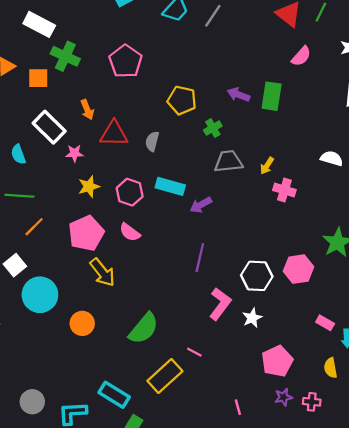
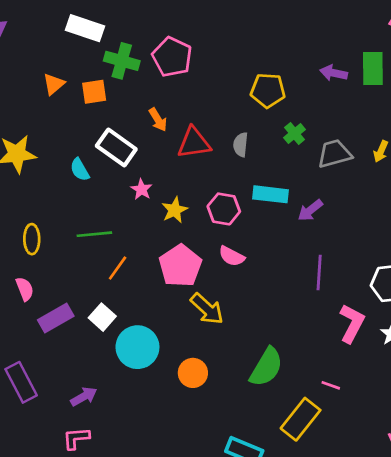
pink pentagon: (126, 61) -> (172, 57), moved
green cross: (213, 128) -> (295, 134), moved
pink star: (74, 153) -> (141, 189), moved, turned -30
cyan semicircle: (18, 154) -> (80, 170), moved

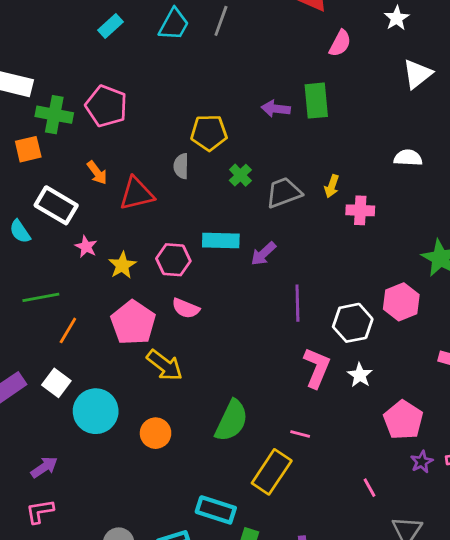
gray semicircle: (241, 145) -> (181, 166), moved
purple line: (319, 273) -> (297, 303), moved

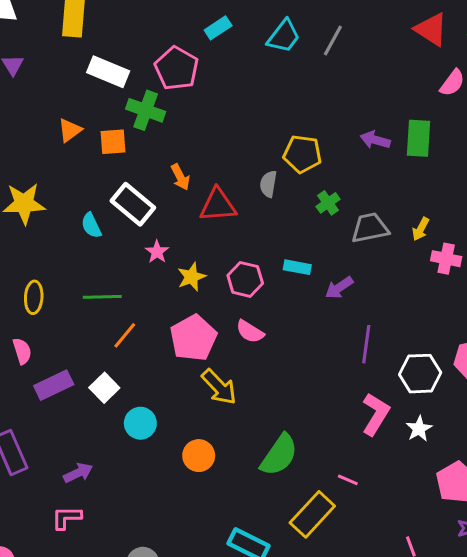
pink pentagon: (106, 106) -> (177, 68), moved
cyan rectangle: (221, 240) -> (297, 267), size x0.7
cyan circle: (96, 411) -> (140, 423), size x0.7

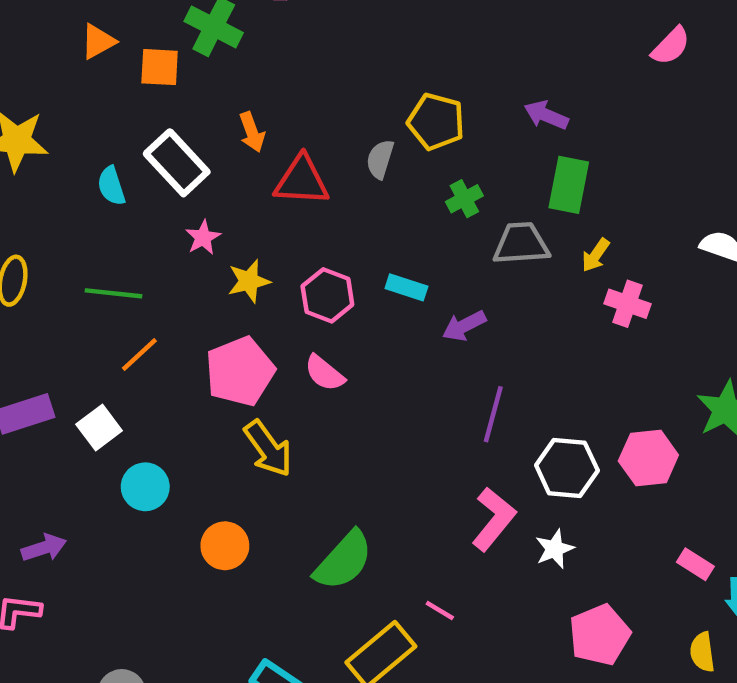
green rectangle: (418, 138) -> (569, 185), moved

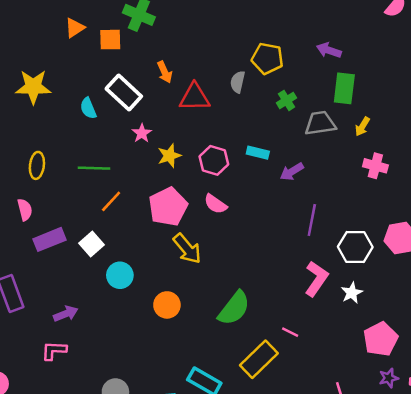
pink cross: (627, 304) -> (375, 166), moved

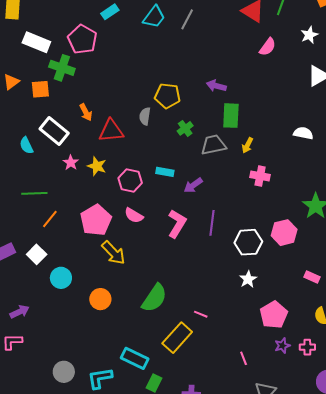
yellow star: (169, 156) -> (97, 166), moved, turned -30
pink L-shape: (316, 279) -> (177, 224), moved

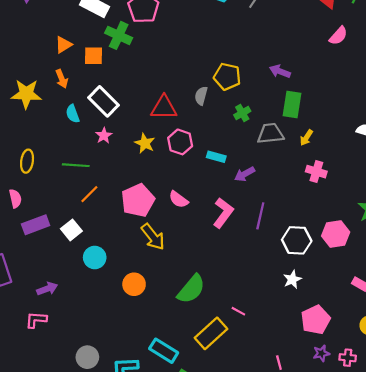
orange arrow: (86, 112) -> (62, 79), moved
pink star: (71, 163) -> (104, 136), moved
pink hexagon: (130, 180) -> (180, 142), moved

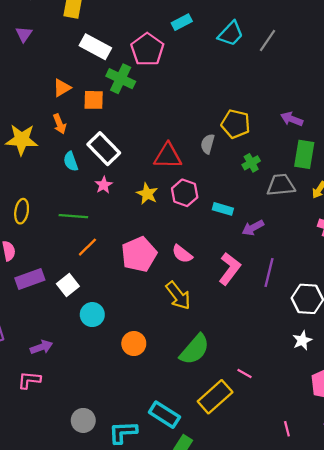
yellow arrow: (153, 237) -> (178, 296), moved

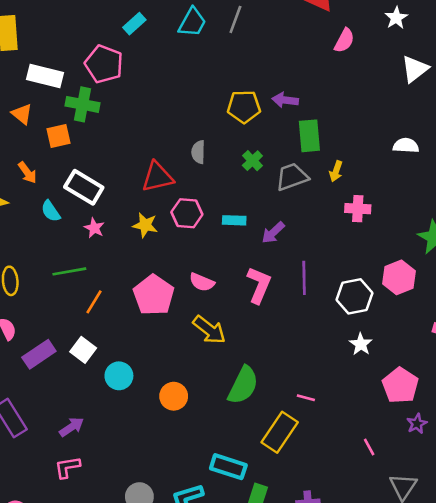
orange triangle: (62, 88) -> (22, 114), moved, turned -36
yellow pentagon: (236, 124) -> (244, 107), moved

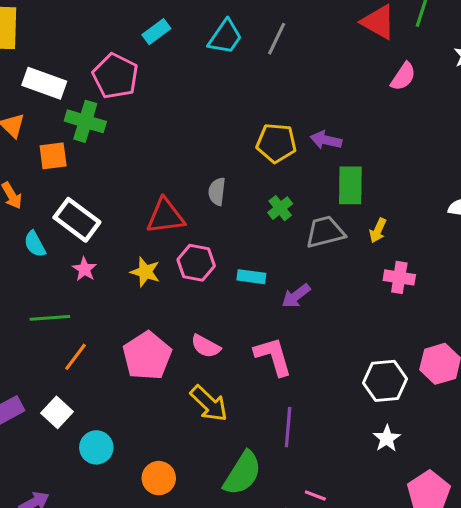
purple line: (304, 278) -> (288, 427), moved
pink L-shape: (259, 285) -> (273, 356), turned -45

